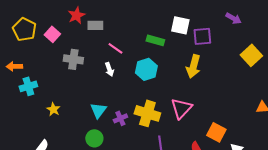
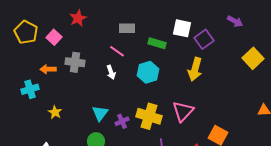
gray rectangle: (95, 25) -> (127, 28), moved
purple square: (202, 36) -> (204, 39), turned -30
orange arrow: (14, 66) -> (48, 69), moved

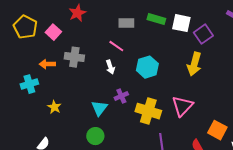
green rectangle: (157, 43) -> (156, 19), moved
purple cross: (122, 121) -> (121, 96), moved

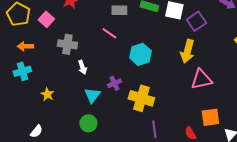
orange arrow: (47, 64) -> (25, 46), moved
white arrow: (110, 67) -> (82, 67), moved
pink triangle: (182, 106) -> (201, 79), moved, turned 35
orange square: (217, 130) -> (210, 117), turned -36

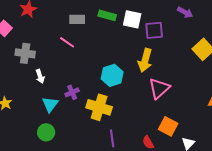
purple square: (196, 21) -> (154, 30), turned 30
cyan hexagon: (140, 54) -> (112, 75), moved
pink triangle: (201, 79) -> (159, 88), turned -30
orange square: (210, 117) -> (168, 126), turned 36

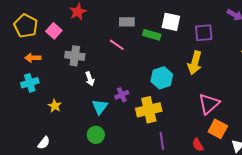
green rectangle: (107, 15) -> (152, 35), moved
white square: (132, 19) -> (171, 22), moved
pink triangle: (159, 88) -> (209, 104), moved
yellow cross: (99, 107) -> (149, 110), turned -30

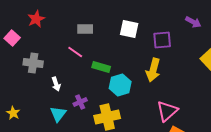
green rectangle: (152, 35) -> (101, 67), moved
white arrow: (90, 79) -> (56, 84), moved

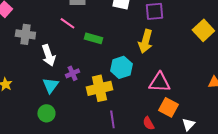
white arrow: (56, 84) -> (48, 55), size x1.5
cyan hexagon: (120, 85) -> (121, 67), moved
pink triangle: (167, 111) -> (159, 82), turned 45

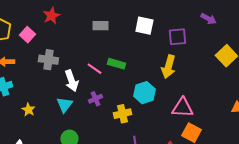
pink line: (67, 23) -> (94, 69), moved
cyan triangle: (50, 85) -> (64, 105), moved
yellow cross: (99, 88) -> (122, 114), size x0.7

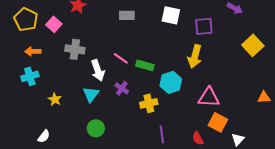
green rectangle: (116, 64) -> (145, 65), moved
purple cross: (95, 99) -> (122, 88), turned -32

